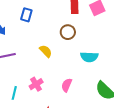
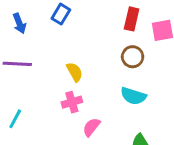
brown circle: (68, 32) -> (133, 57), moved
pink cross: (36, 84) -> (72, 102), moved

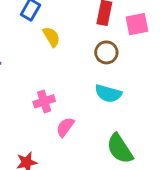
yellow semicircle: (75, 72) -> (51, 37), moved

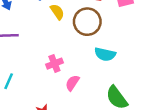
brown circle: (106, 52) -> (87, 22), moved, size x1.5

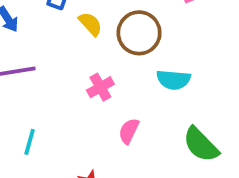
pink cross: (54, 64) -> (100, 87), moved

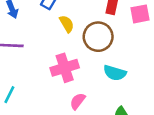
pink cross: (100, 87) -> (65, 68), size x1.5

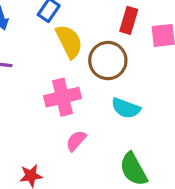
yellow semicircle: (67, 24) -> (69, 41), size x1.5

